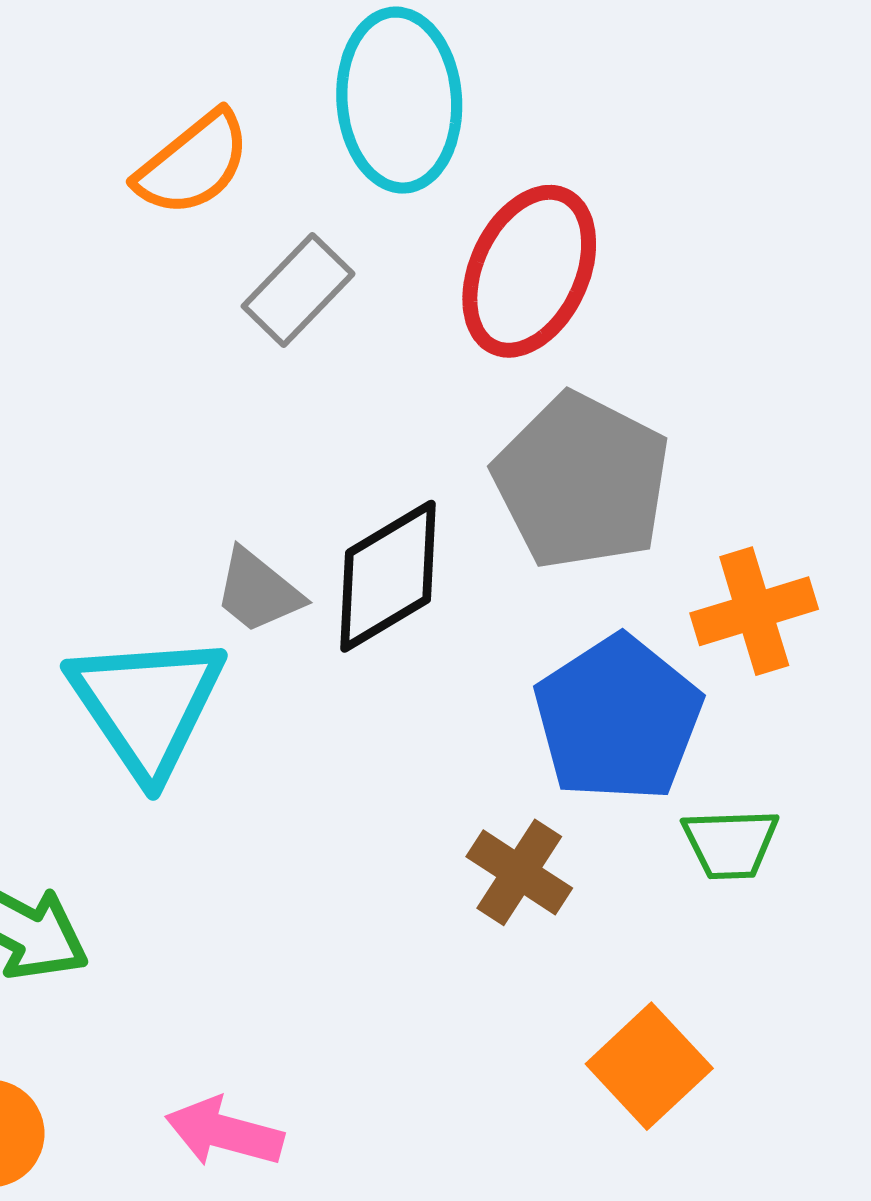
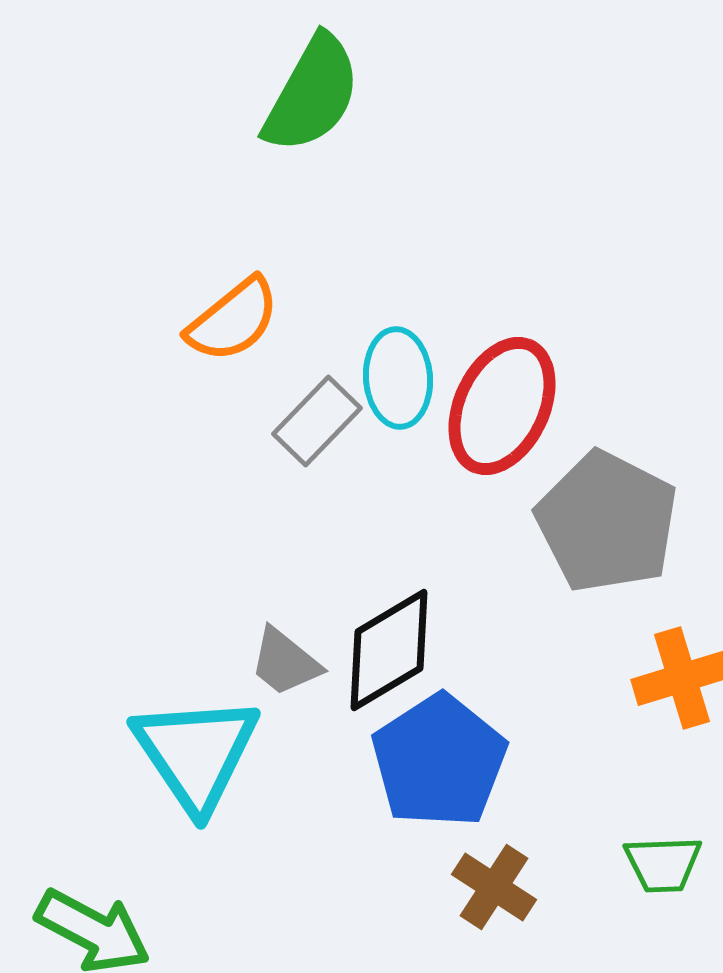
cyan ellipse: (399, 100) -> (398, 378), moved, size x0.7
gray pentagon: (582, 481) -> (607, 522), moved
blue pentagon: (618, 719) -> (439, 761), moved

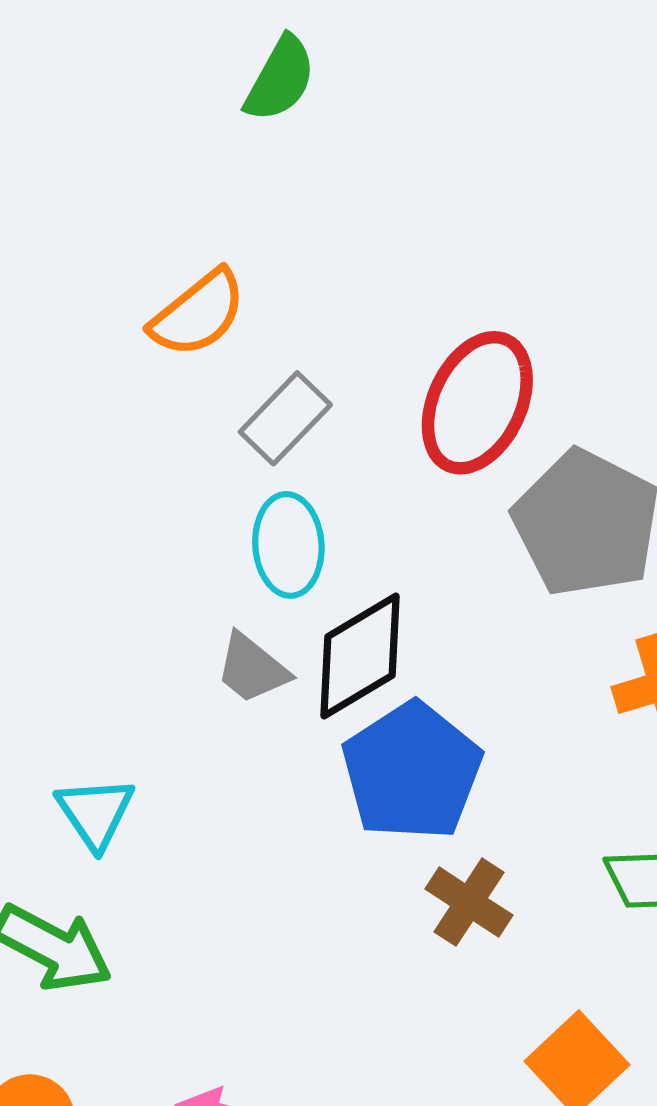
green semicircle: (312, 94) -> (280, 79), size x0.7
cyan ellipse: (398, 378) -> (288, 545), moved
cyan triangle: (196, 753) -> (95, 813), moved, size x0.6

